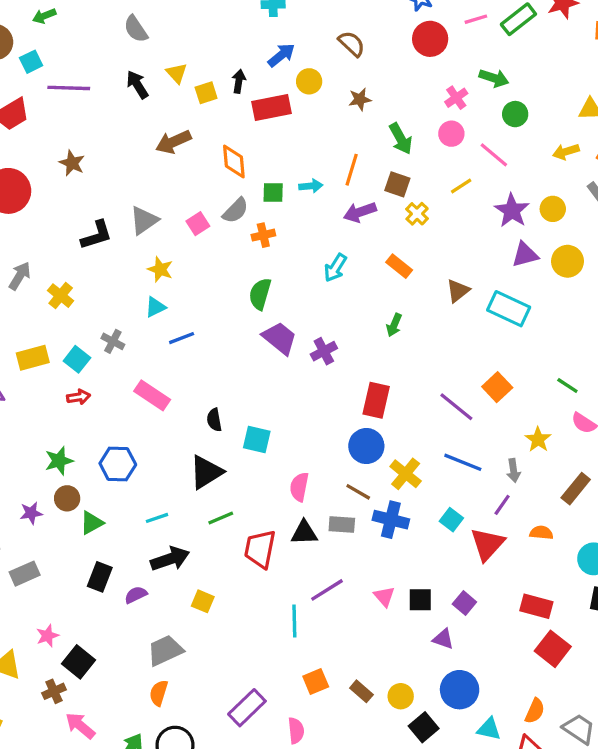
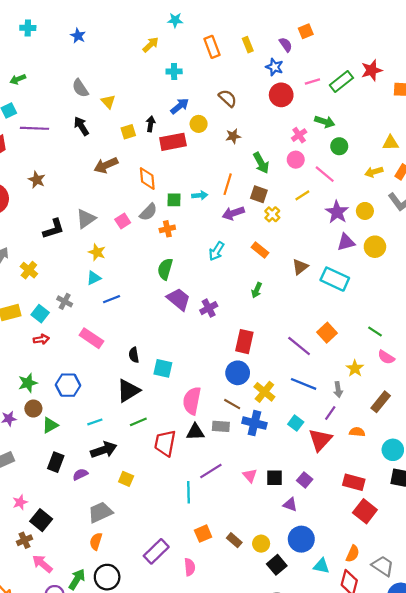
yellow triangle: (177, 73) -> (108, 102), moved
pink semicircle: (299, 487) -> (192, 401), size x1.4

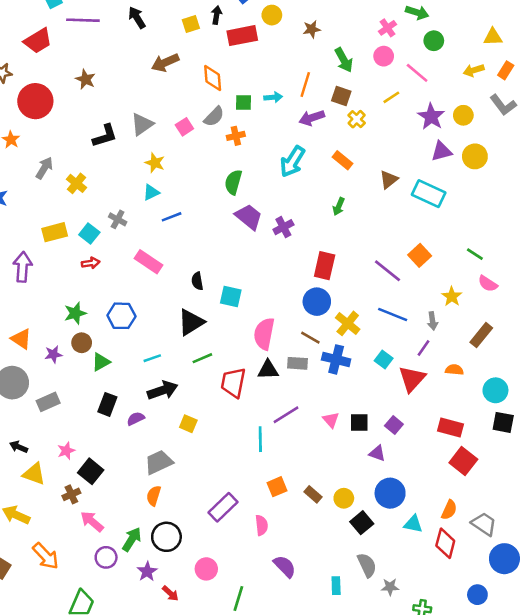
cyan arrow: (216, 251) -> (292, 162), size x1.4

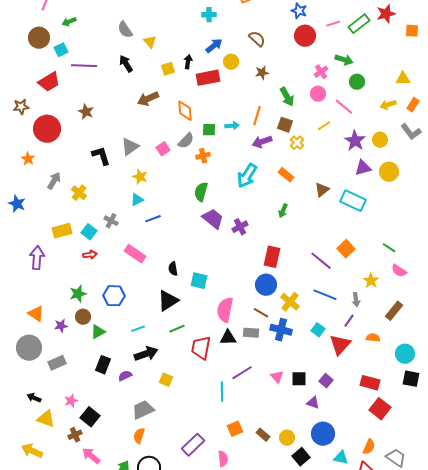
black L-shape: (105, 136) -> (101, 156), turned -90

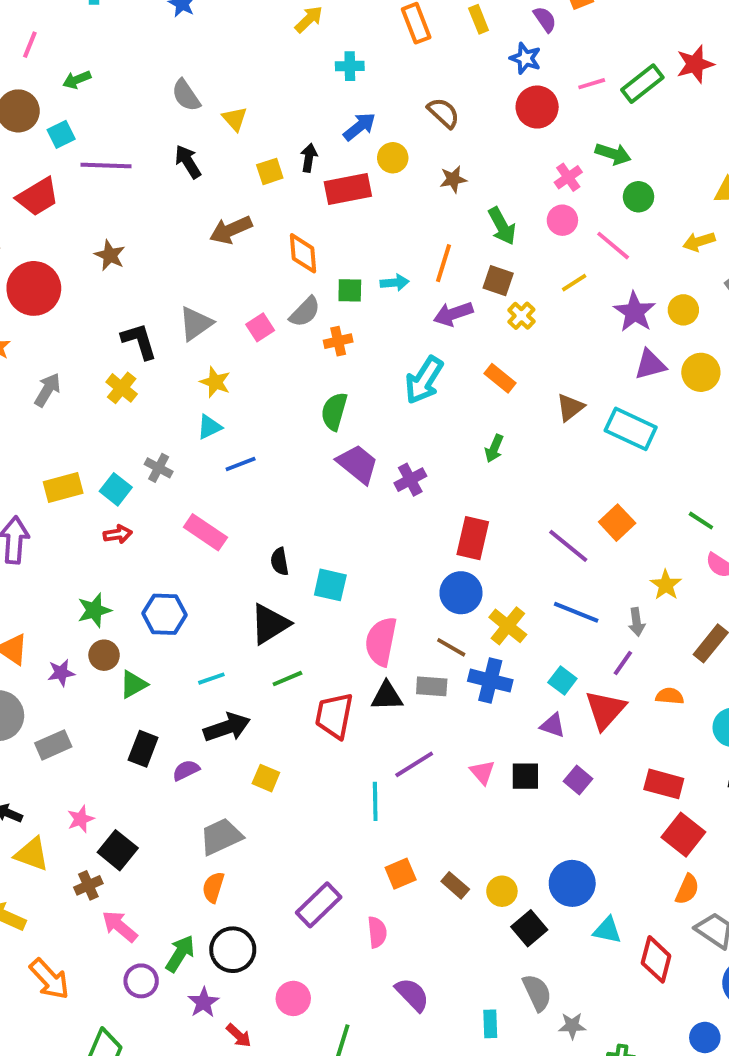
yellow cross: (79, 193) -> (122, 388), moved
purple triangle: (313, 403) -> (553, 725), moved
orange semicircle: (369, 447) -> (687, 889), moved

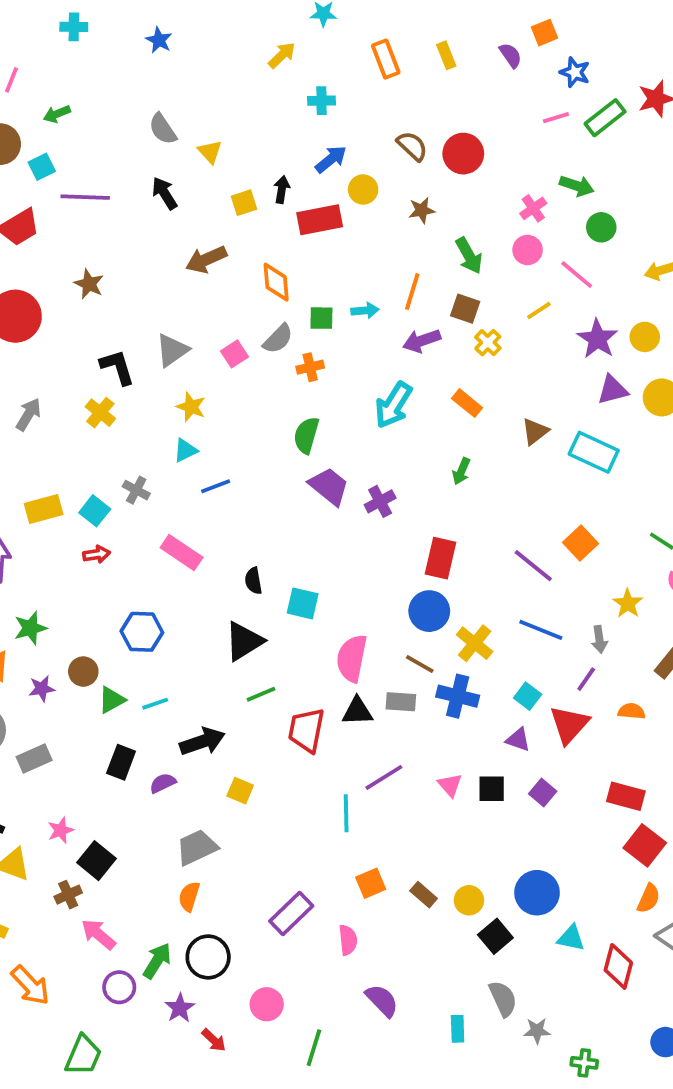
blue star: (525, 58) -> (575, 72), moved
red circle: (537, 107) -> (463, 154), moved
green star: (94, 610) -> (30, 628), moved
cyan line: (211, 679) -> (155, 704), moved

